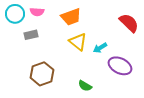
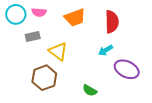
red semicircle: (129, 23) -> (112, 22), moved, turned 45
yellow triangle: (78, 42) -> (58, 51), moved

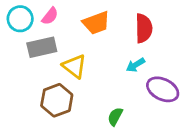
pink semicircle: (39, 12) -> (50, 16), turned -56
gray rectangle: (33, 37) -> (42, 47), size x1.5
green semicircle: (90, 90) -> (115, 117), turned 88

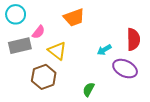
pink semicircle: (50, 16) -> (39, 32), moved
red semicircle: (144, 28) -> (133, 39), moved
gray rectangle: (42, 47) -> (20, 46), moved

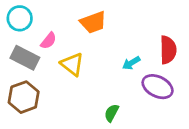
gray rectangle: (20, 46) -> (25, 58), turned 40
brown hexagon: (44, 77) -> (24, 97), moved

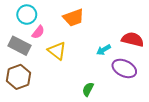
cyan circle: (20, 18) -> (27, 15), moved
red semicircle: (168, 50) -> (133, 39), turned -75

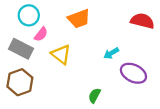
red semicircle: (133, 39) -> (142, 21), moved

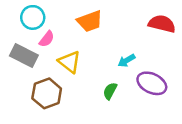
brown hexagon: (20, 82) -> (47, 93), moved
green semicircle: (94, 96) -> (110, 91), moved

